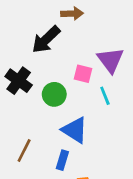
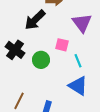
purple triangle: (110, 60) -> (82, 23), moved
blue triangle: (75, 130) -> (78, 86), moved

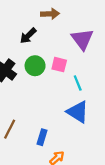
black arrow: (35, 20) -> (28, 36), size x0.7
green circle: (41, 60) -> (35, 66), moved

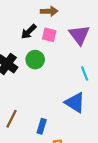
pink square: (59, 65) -> (49, 35), moved
cyan line: (78, 83) -> (85, 74), moved

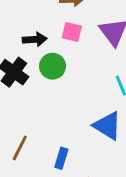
black arrow: (29, 32) -> (35, 39), moved, turned -140

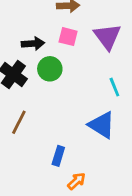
brown line: (20, 148) -> (19, 122), moved

